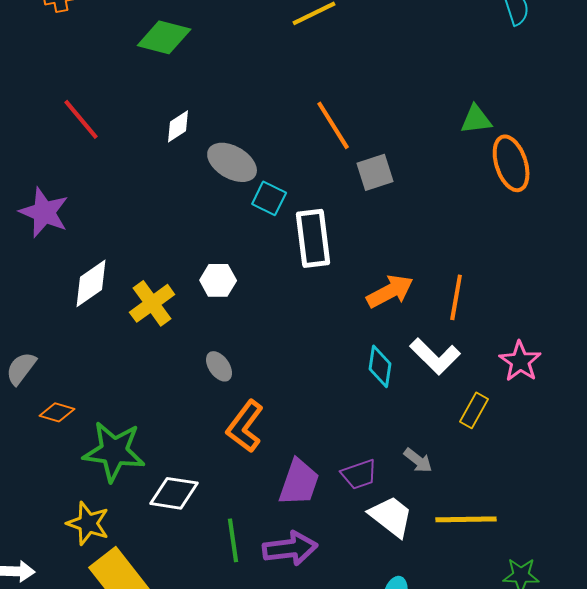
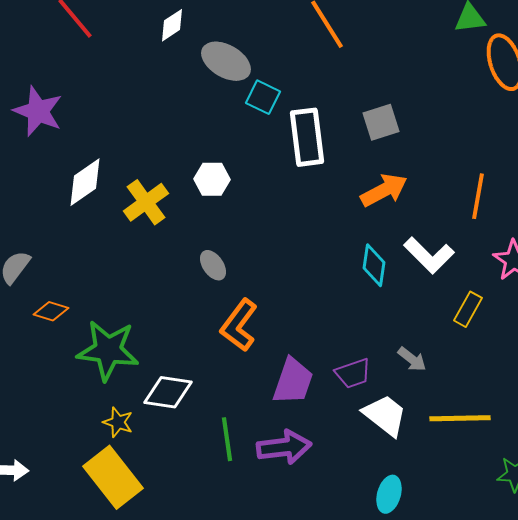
gray square: (375, 172) -> (381, 122), moved
orange line: (456, 297) -> (478, 196), moved
yellow star: (88, 523) -> (118, 422), moved, size x0.7

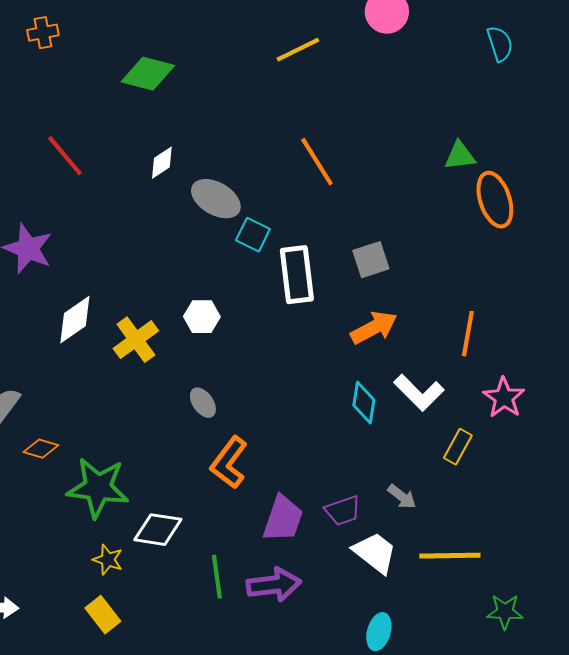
yellow rectangle: (113, 477) -> (103, 615), size x0.6

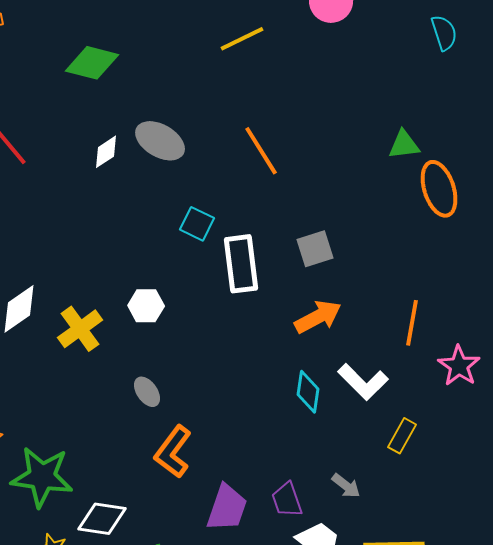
gray ellipse: (216, 199) -> (160, 141), moved
pink star: (504, 398) -> (459, 366), moved
purple trapezoid: (343, 511) -> (287, 500), turned 90

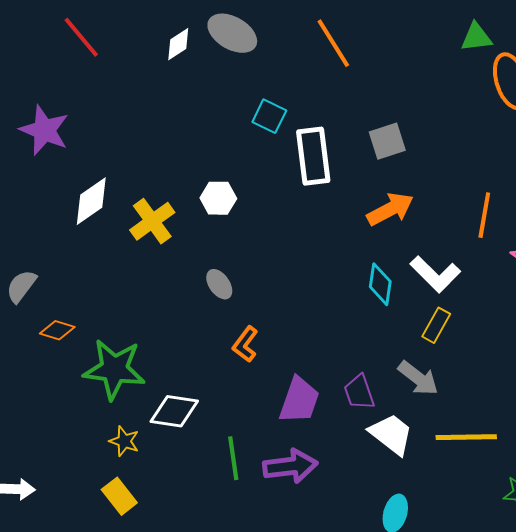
yellow rectangle: (402, 436) -> (436, 325), moved
orange L-shape: (173, 452) -> (245, 344), size x0.7
gray arrow: (346, 486) -> (418, 378), size x1.4

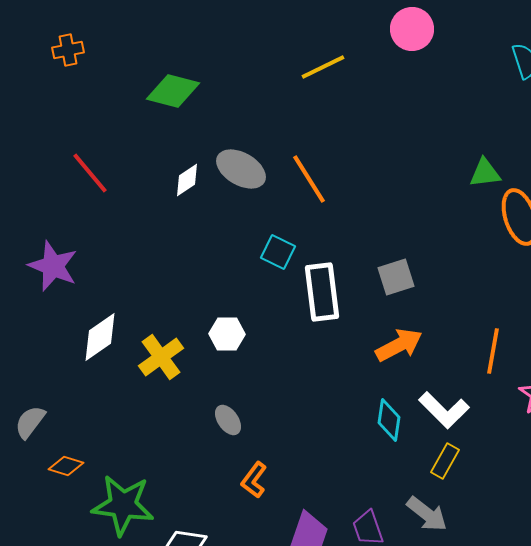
orange line: (333, 43) -> (309, 179), moved

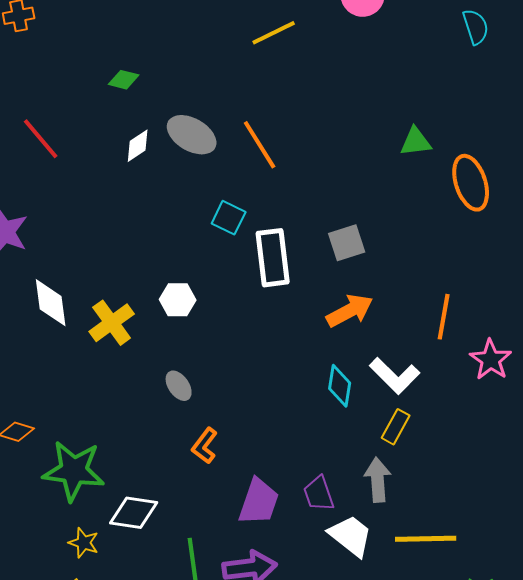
green diamond: (173, 91) -> (124, 80), moved, size x0.6
green triangle: (485, 173) -> (416, 142), moved
white diamond: (100, 337) -> (51, 303), turned -63
gray arrow: (427, 514) -> (378, 480), turned -132

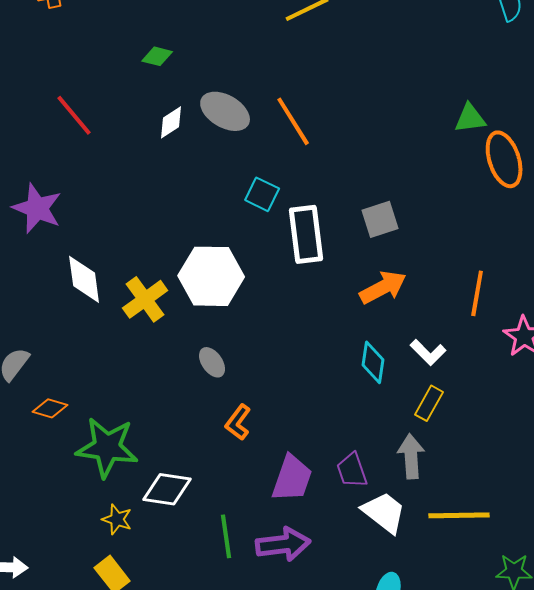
green triangle: (416, 142) -> (470, 118), moved
white hexagon: (178, 300) -> (211, 276), size x1.8
white L-shape: (395, 376) -> (428, 352), size x0.7

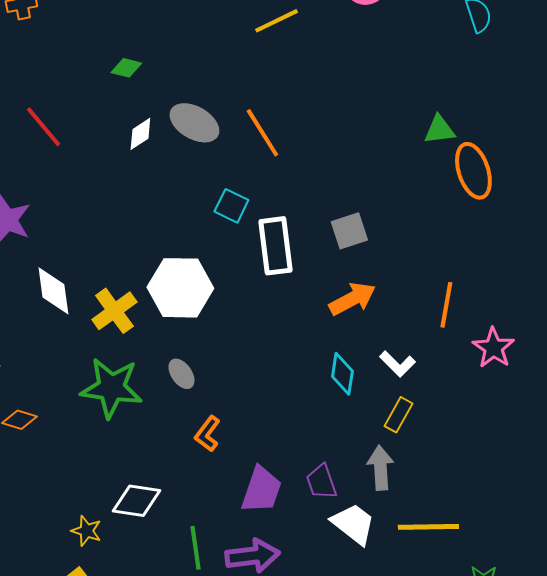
green star: (107, 447) -> (111, 388), moved

